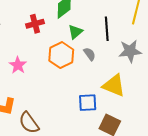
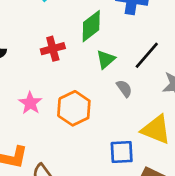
black line: (107, 29) -> (147, 55), turned 45
orange hexagon: (61, 55) -> (74, 108), moved

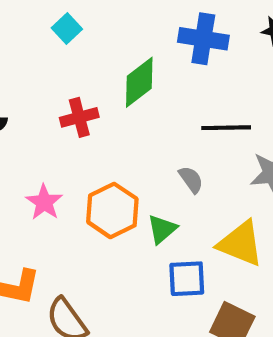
black line: (147, 55) -> (226, 128), turned 48
green triangle: (106, 59) -> (162, 229), moved

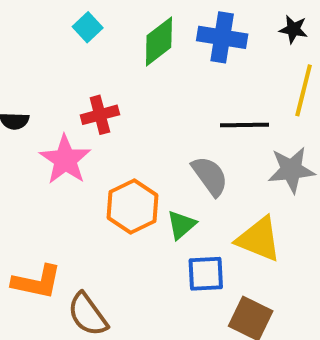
green diamond: (139, 82) -> (159, 42), moved
gray semicircle: (191, 179) -> (210, 176), size x1.5
pink star: (44, 202) -> (65, 160), moved, size x1.4

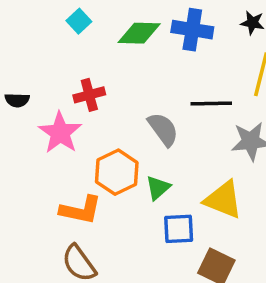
green diamond: (159, 42) -> (139, 33), turned 39
gray semicircle: (210, 176) -> (163, 129), moved
orange L-shape: (37, 282) -> (81, 210), moved

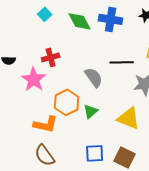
green diamond: (139, 33) -> (80, 21), turned 60
blue square: (179, 229) -> (95, 153), moved

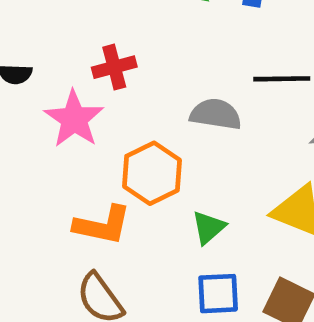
gray semicircle: (94, 77) -> (216, 114), turned -45
green triangle: (91, 111) -> (209, 227), moved

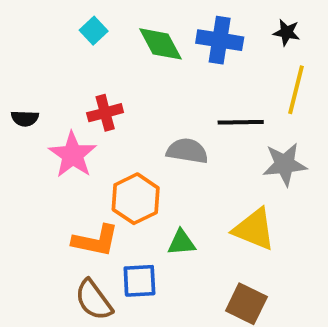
green triangle: (209, 227) -> (181, 243), turned 36
blue square: (218, 294) -> (139, 281), moved

